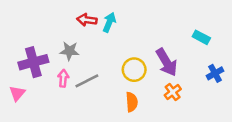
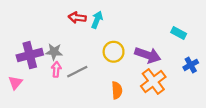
gray star: (69, 51) -> (54, 52), moved
purple arrow: (166, 62) -> (148, 55), turned -40
yellow circle: (134, 70) -> (114, 52), moved
orange cross: (173, 92) -> (153, 81), size x1.6

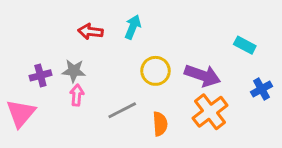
red arrow: (77, 18) -> (90, 31), moved
purple cross: (30, 55) -> (40, 75), size x0.6
gray line: (77, 72) -> (122, 110), moved
pink triangle: (15, 83) -> (21, 113), size x1.5

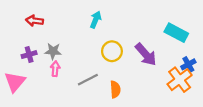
red arrow: (90, 31) -> (34, 21), moved
cyan rectangle: (245, 45) -> (176, 33), size x1.5
purple arrow: (202, 75) -> (146, 55), turned 30
orange cross: (210, 112) -> (180, 80), moved

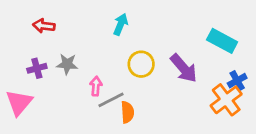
pink arrow: (55, 69) -> (96, 86), moved
orange semicircle: (115, 89) -> (127, 112), moved

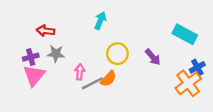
red arrow: (44, 26) -> (46, 31), moved
purple arrow: (184, 68) -> (153, 57), size x0.7
pink triangle: (19, 103) -> (34, 75), moved
orange semicircle: (127, 112) -> (108, 79), moved, turned 48

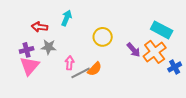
cyan arrow: (100, 21) -> (67, 18), moved
yellow circle: (117, 54) -> (103, 37), moved
blue cross: (197, 67) -> (175, 67), moved
orange cross: (188, 83) -> (155, 52), moved

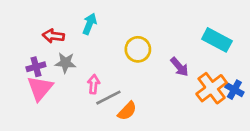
orange cross: (155, 52) -> (212, 88), moved
blue cross: (175, 67) -> (234, 90), turned -32
orange semicircle: (95, 69) -> (127, 111), moved

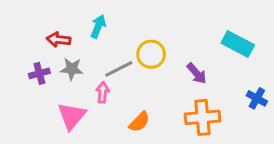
pink triangle: (40, 88) -> (72, 116), moved
orange cross: (212, 88) -> (202, 117), moved, turned 32
gray line: (108, 98) -> (119, 69), moved

